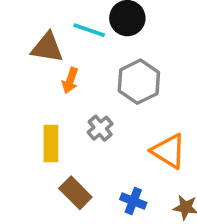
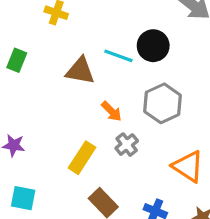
orange arrow: (70, 80) -> (111, 111), moved, turned -65
yellow rectangle: (51, 143) -> (82, 158), turned 32

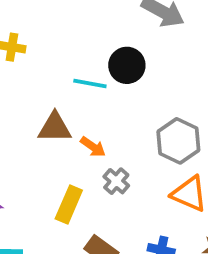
brown triangle: (80, 71) -> (55, 128), moved
gray hexagon: (163, 103) -> (178, 141), moved

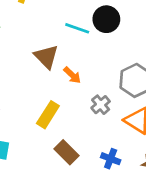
brown triangle: (55, 128) -> (46, 57), turned 36
gray cross: (116, 181) -> (101, 105), moved

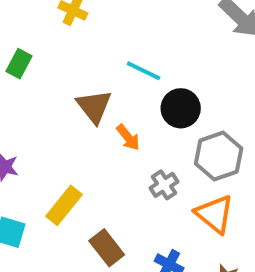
black circle: (106, 19) -> (181, 108), moved
yellow rectangle: (48, 115) -> (64, 205), moved

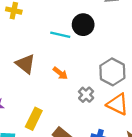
brown triangle: (94, 106) -> (25, 64), moved
black circle: (181, 108) -> (83, 25), moved

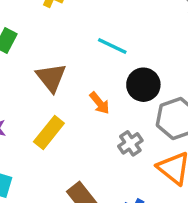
black circle: (83, 25) -> (143, 85), moved
yellow rectangle: (34, 119) -> (49, 133), moved

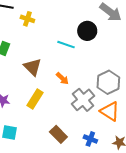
black circle: (143, 85) -> (87, 31), moved
gray cross: (130, 143) -> (83, 100), size x1.6

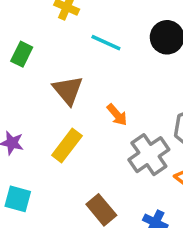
cyan line: (66, 45) -> (106, 43), moved

